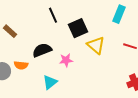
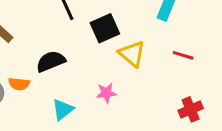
pink star: (66, 60) -> (106, 93), moved

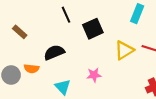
yellow triangle: (132, 54) -> (124, 50), moved, turned 48
cyan triangle: (63, 109) -> (63, 87), turned -35

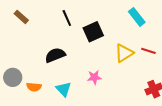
cyan rectangle: (137, 14) -> (137, 17), turned -60
brown rectangle: (20, 32) -> (21, 17), moved
orange semicircle: (32, 69) -> (34, 87), moved

